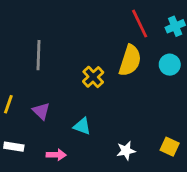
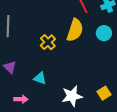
yellow square: (170, 147) -> (104, 93), turned 32
white star: (126, 151) -> (72, 96), size x1.5

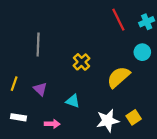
yellow semicircle: (75, 30) -> (118, 77), moved, turned -150
yellow square: (104, 93) -> (134, 117), moved

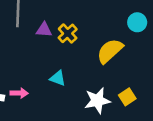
purple triangle: (40, 89) -> (44, 30), moved, turned -40
pink arrow: (52, 124) -> (19, 93), moved

